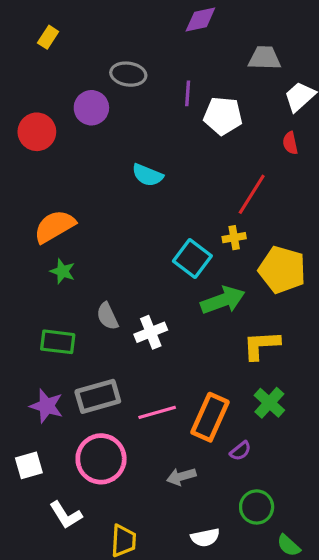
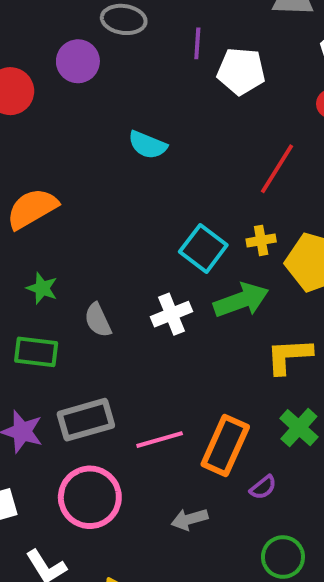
yellow cross: (234, 238) -> (261, 240), moved
green star: (63, 271) -> (42, 288), moved
white cross: (151, 332) -> (171, 314), moved

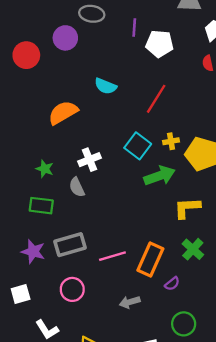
red line: (277, 169) -> (156, 99), moved
orange semicircle: (32, 209) -> (63, 113), moved
white cross: (171, 314) -> (89, 160), moved
pink circle: (90, 497) -> (72, 289), size x0.7

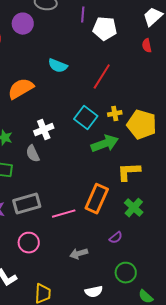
orange rectangle: (150, 260) -> (97, 199), moved

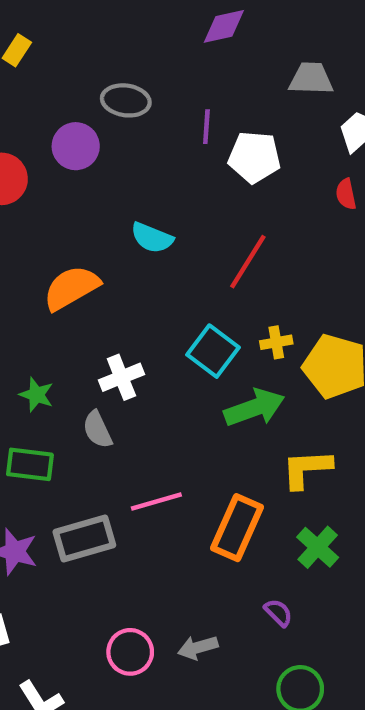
pink line: (64, 214) -> (156, 501), moved
purple semicircle: (116, 238) -> (278, 613), turned -96
pink circle: (29, 243) -> (130, 652), moved

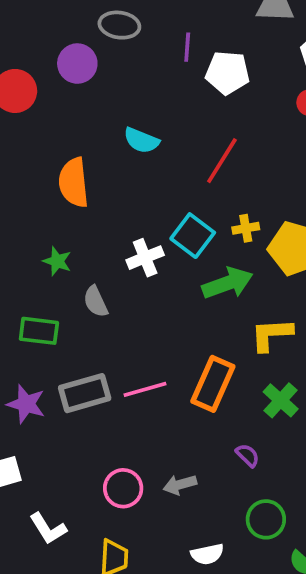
orange semicircle: (71, 288) -> (74, 183), turned -66
white cross: (121, 377) -> (145, 258), moved
green star: (36, 395) -> (57, 261), moved
pink line: (156, 501) -> (145, 389), moved

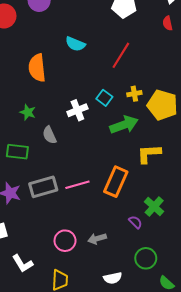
cyan square: (193, 236) -> (104, 98), size x0.7
green cross: (281, 400) -> (154, 207), moved

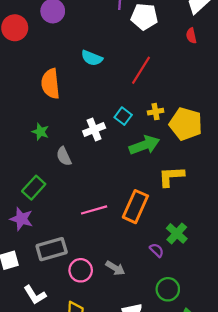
green rectangle: (17, 152) -> (34, 188), moved, turned -55
gray rectangle: (43, 187) -> (52, 249), moved
gray arrow: (97, 239) -> (115, 268), turned -132

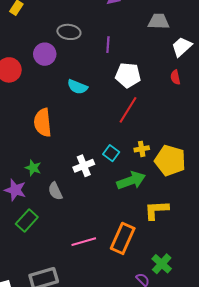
white pentagon: (144, 17) -> (128, 75), moved
cyan semicircle: (92, 58) -> (77, 87), moved
purple star: (21, 219) -> (15, 190), moved

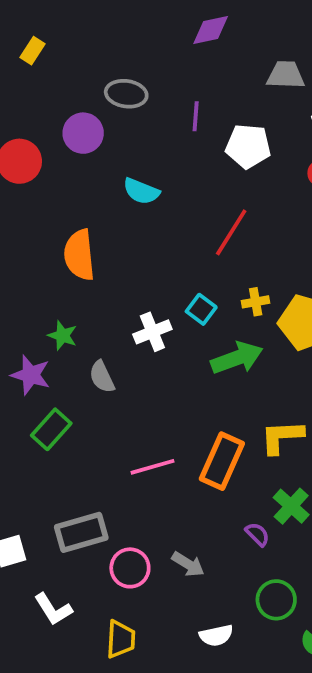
white pentagon: (128, 75) -> (248, 146), moved
yellow L-shape: (156, 210) -> (282, 437), moved

